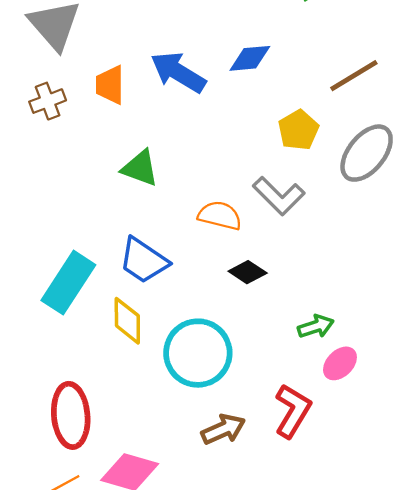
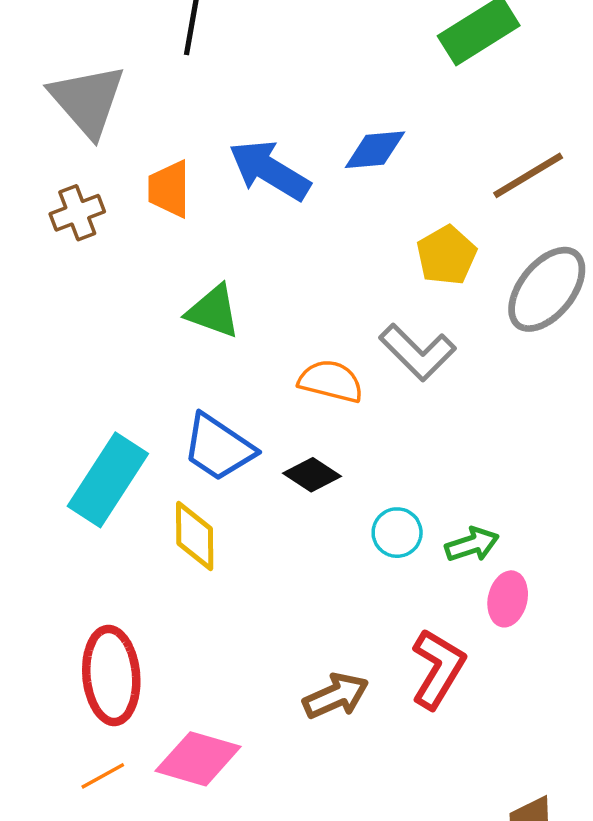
black diamond: (248, 272) -> (312, 475), moved
cyan circle: (198, 353) -> (397, 533), moved, size x0.5
pink ellipse: (340, 363) -> (508, 599), turned -32

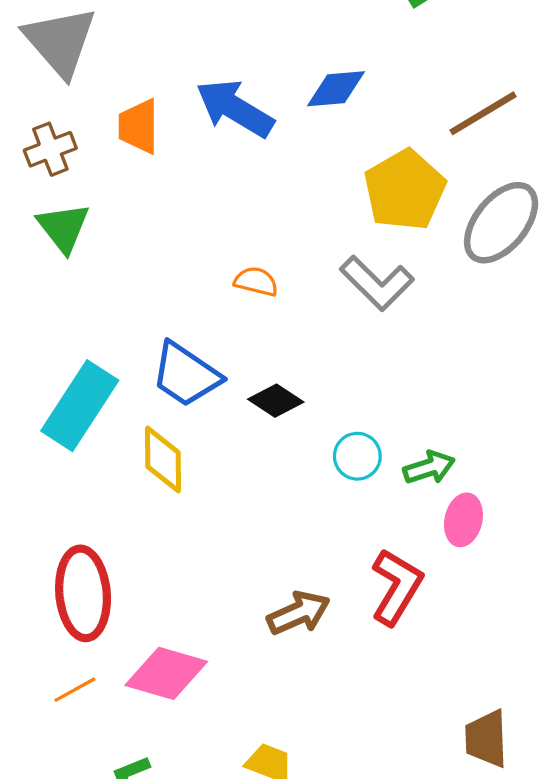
yellow pentagon: (446, 255) -> (405, 190), size x1.4
green triangle: (213, 311) -> (63, 228), moved, turned 32
orange semicircle: (331, 381) -> (256, 281), moved, size x0.7

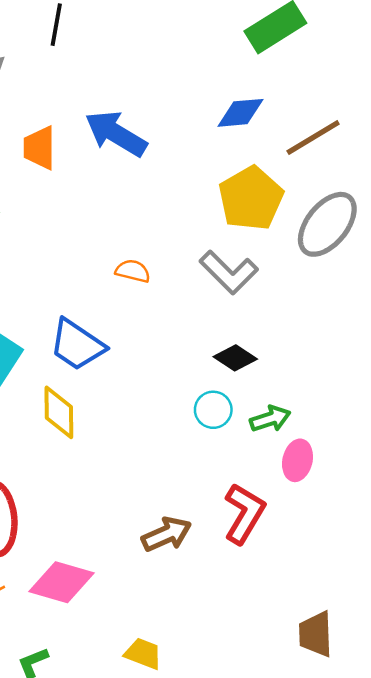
blue diamond: (336, 89) -> (240, 113), moved
black diamond: (276, 401) -> (235, 358), moved

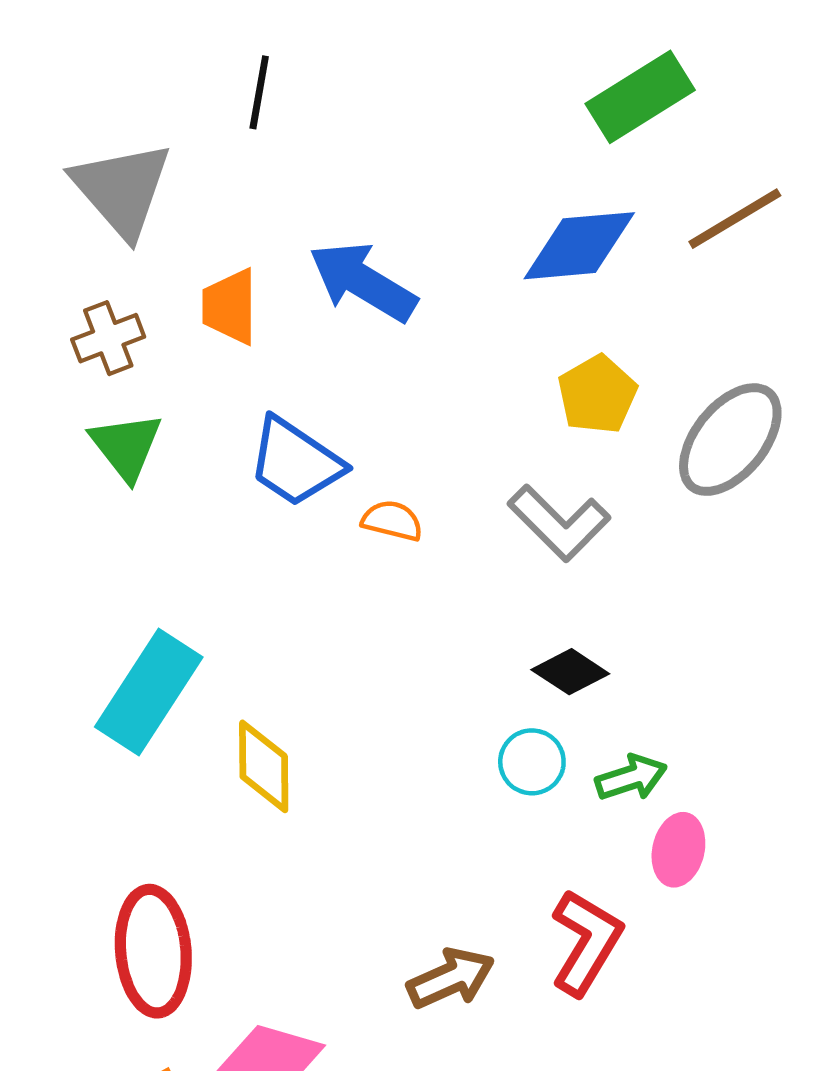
blue diamond: (240, 113) -> (579, 246), size x1.4
brown line: (313, 137) -> (735, 219), moved
yellow pentagon: (251, 198) -> (597, 394), size x0.7
blue trapezoid: (77, 345) -> (295, 462), moved

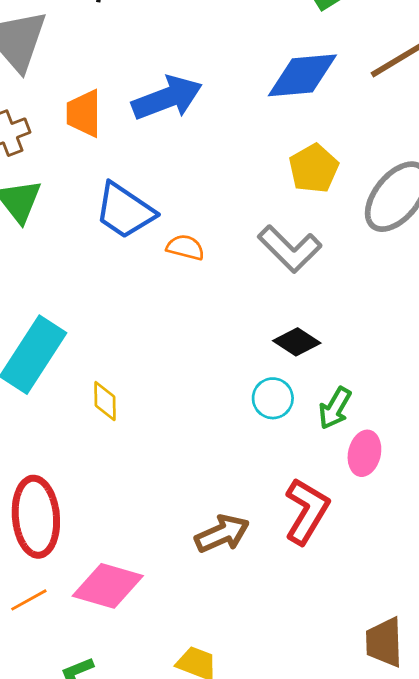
blue arrow: (363, 282) -> (167, 98), turned 128
yellow diamond: (264, 766) -> (105, 401), size x0.7
green arrow: (631, 778) -> (335, 408), turned 138

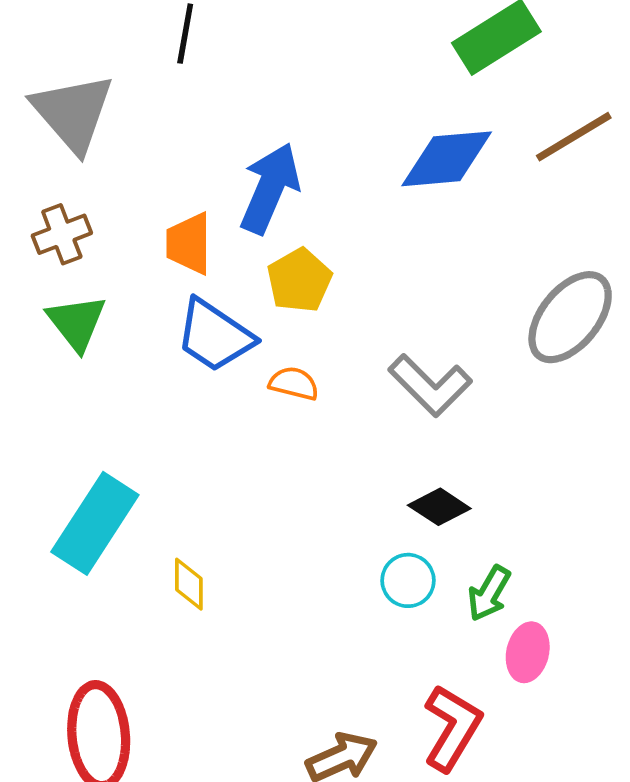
blue arrow: (167, 98) -> (270, 188), turned -46
orange trapezoid: (84, 113) -> (189, 243), moved
yellow pentagon: (314, 168) -> (299, 280), moved

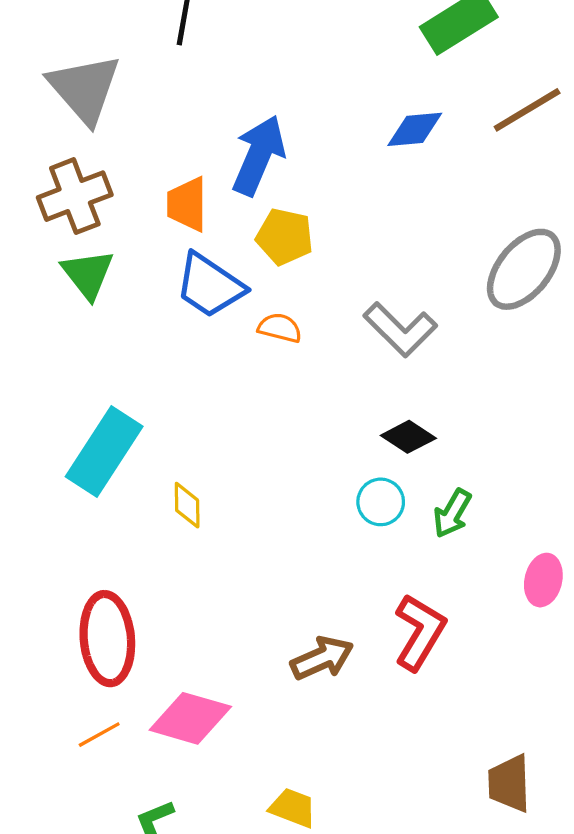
blue diamond: (447, 159) -> (415, 129), size x0.7
brown cross: (62, 234) -> (75, 196), size x1.4
yellow pentagon: (299, 280) -> (285, 237), turned -30
pink ellipse: (528, 652) -> (543, 580), moved

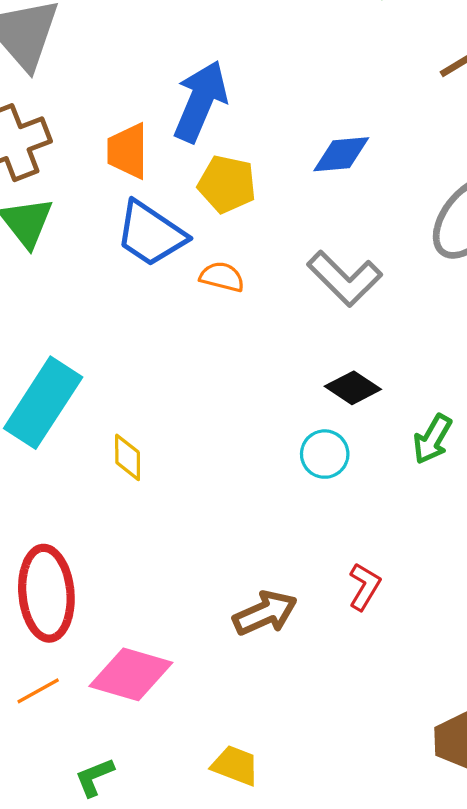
blue diamond: (415, 129) -> (341, 154), moved
green arrow: (452, 513) -> (432, 439), moved
red L-shape: (420, 632) -> (364, 587), size x0.6

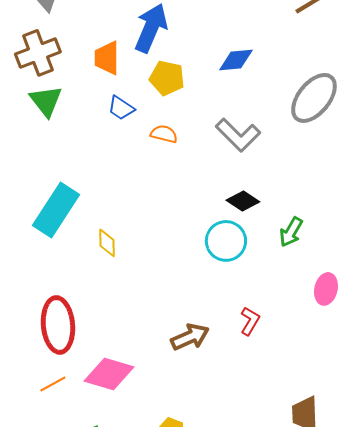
blue trapezoid: (151, 234) -> (121, 108), size x0.6
cyan circle: (325, 454) -> (226, 241), size x1.4

